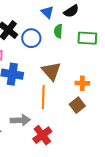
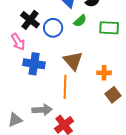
green semicircle: (58, 31) -> (80, 21), turned -136
brown square: (77, 105) -> (113, 95), moved

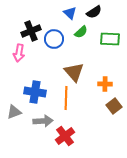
black cross: (30, 20) -> (31, 31), turned 30
pink arrow: (18, 42) -> (19, 53), turned 42
blue cross: (34, 64) -> (35, 92), moved
gray triangle: (15, 120) -> (14, 112), moved

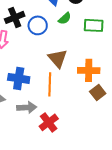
orange cross: (105, 84) -> (89, 70), size x1.5

